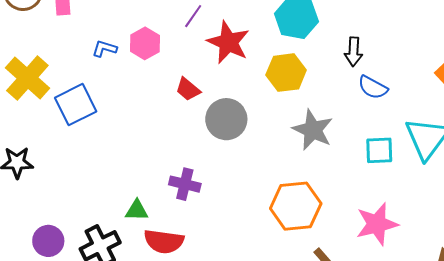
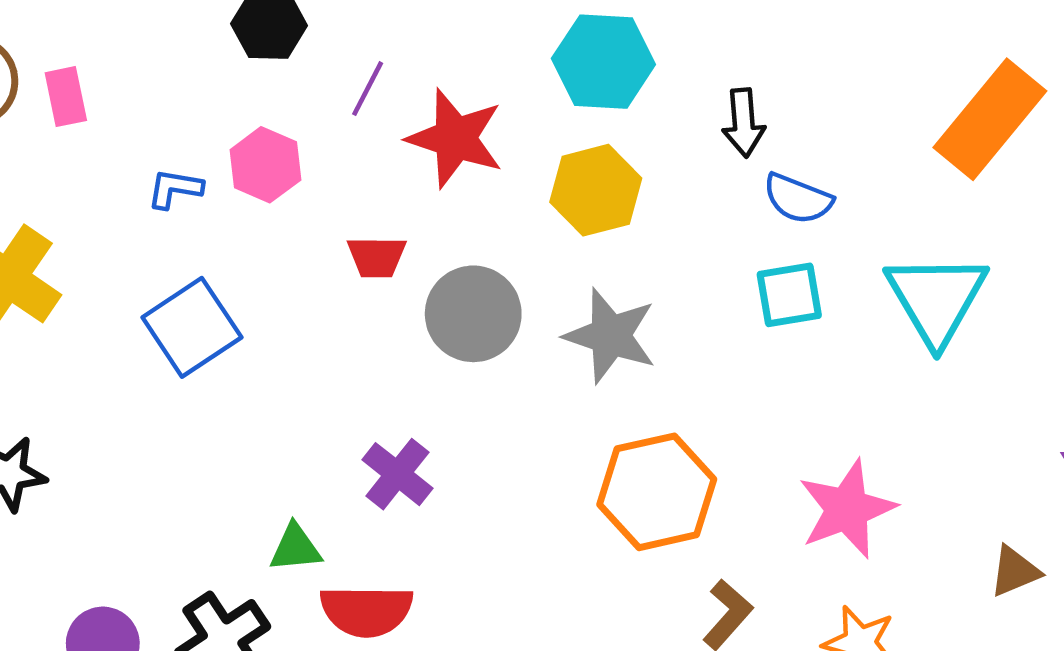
red trapezoid: (188, 89) -> (377, 257), turned -32
blue square: (76, 105) -> (192, 327), moved
gray star: (313, 130) -> (610, 336), moved
cyan square: (379, 150) -> (789, 295), moved
purple cross: (185, 184) -> (397, 474), turned 32

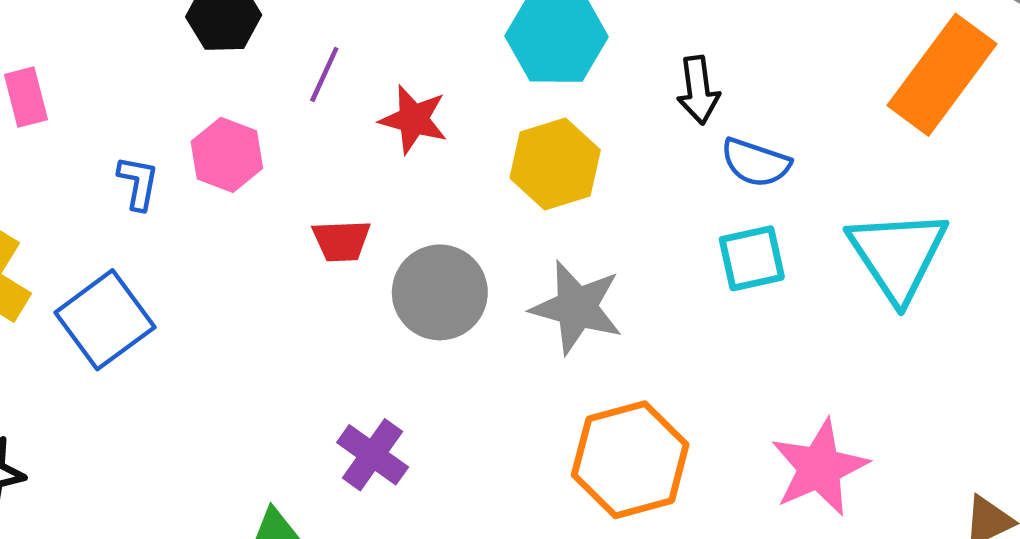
red star: (455, 138) -> (414, 119), size x0.7
blue L-shape: (175, 189) -> (138, 183), turned 94
blue square: (192, 327) -> (105, 320), moved

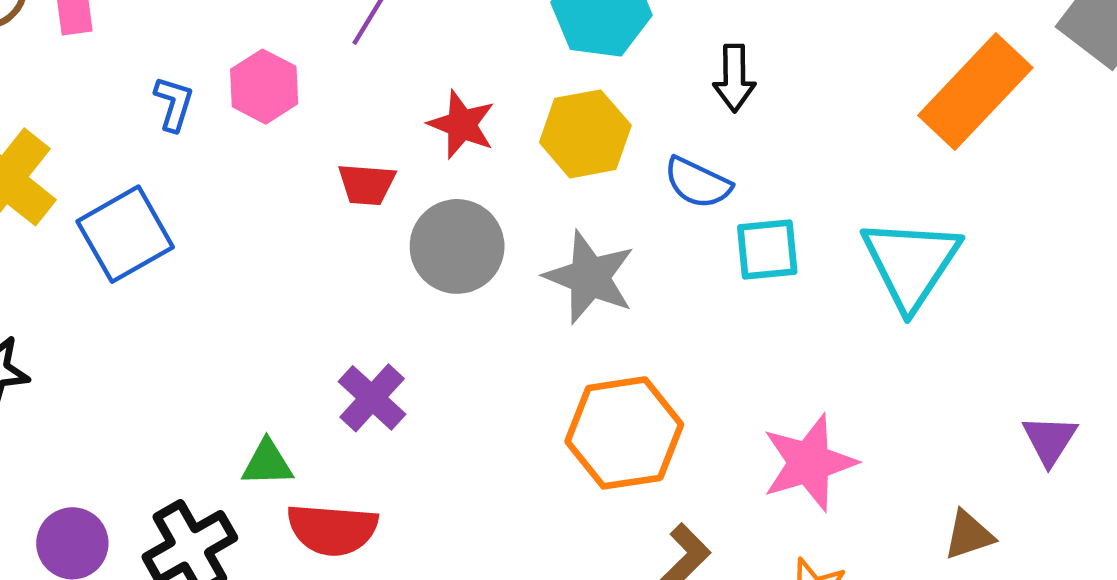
red star: (414, 119) -> (462, 125), moved
blue semicircle: (756, 163) -> (698, 183), moved

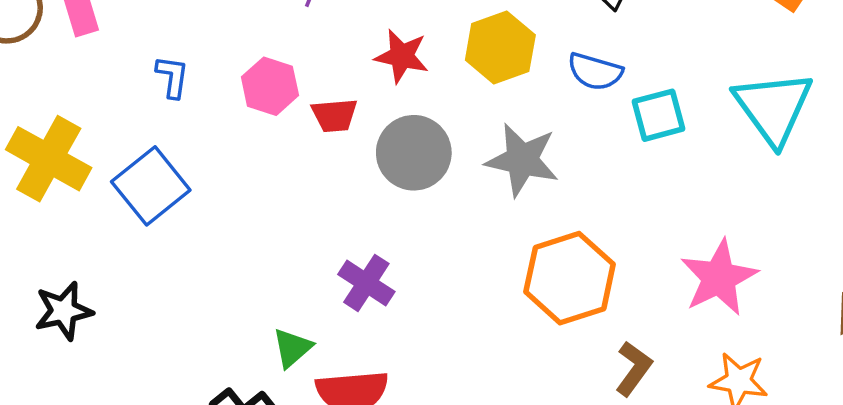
pink hexagon: (264, 87) -> (270, 86), moved
green triangle: (267, 463) -> (292, 348), turned -30

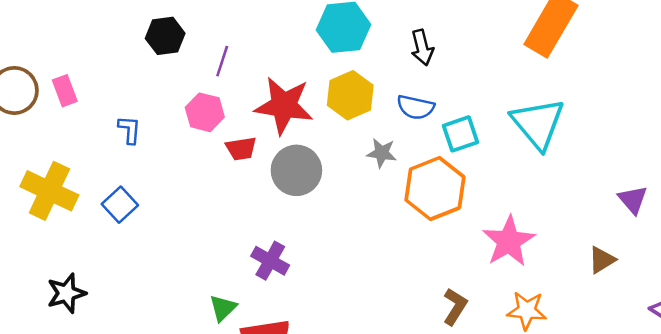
red star: (402, 56) -> (284, 105), size x1.6
pink hexagon: (270, 86) -> (205, 112), moved
gray star: (522, 160) -> (382, 153), moved, size x0.6
blue square: (151, 186) -> (120, 205), size x0.7
orange hexagon: (570, 278) -> (435, 188), moved

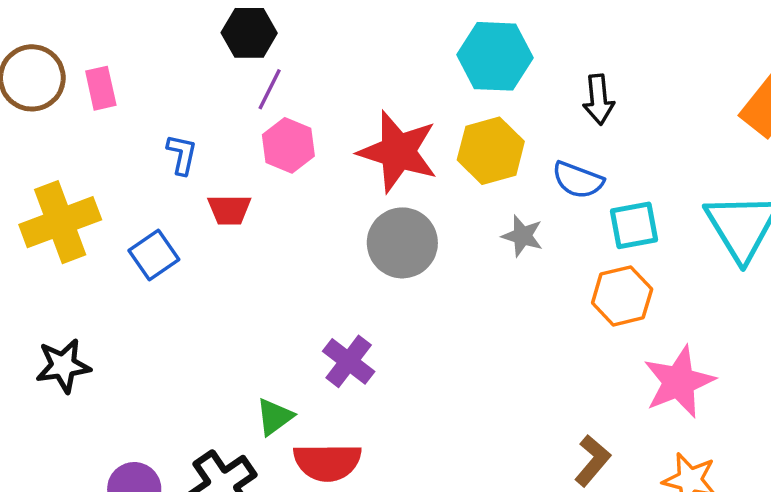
purple line: (222, 61) -> (270, 89), moved
red trapezoid: (241, 149) -> (229, 210), moved
orange hexagon: (435, 188) -> (622, 296), moved, size x0.7
yellow cross: (49, 191) -> (60, 222), turned 36

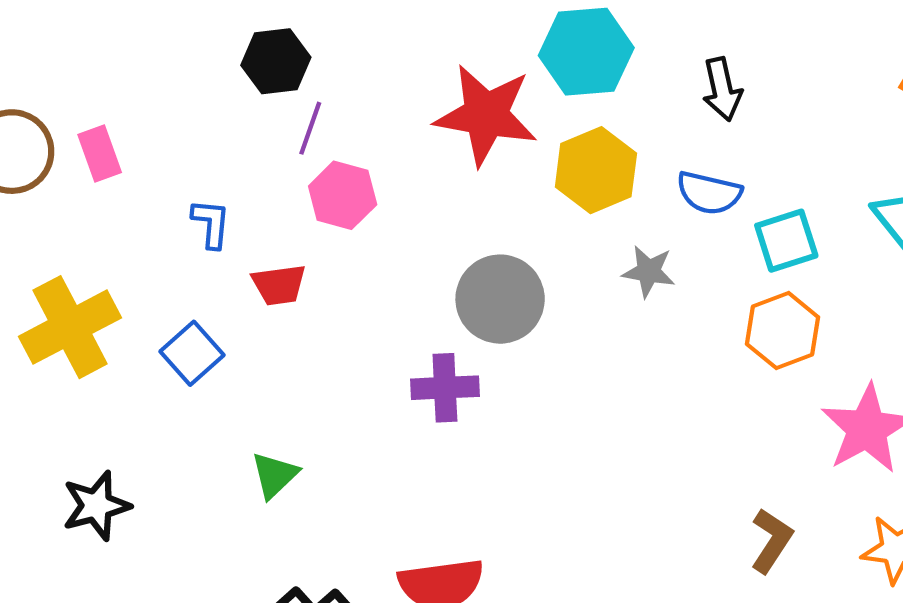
red star: (398, 152) -> (486, 115), moved
purple cross: (349, 361) -> (445, 388), moved, turned -33
green triangle: (275, 417) -> (275, 475), moved

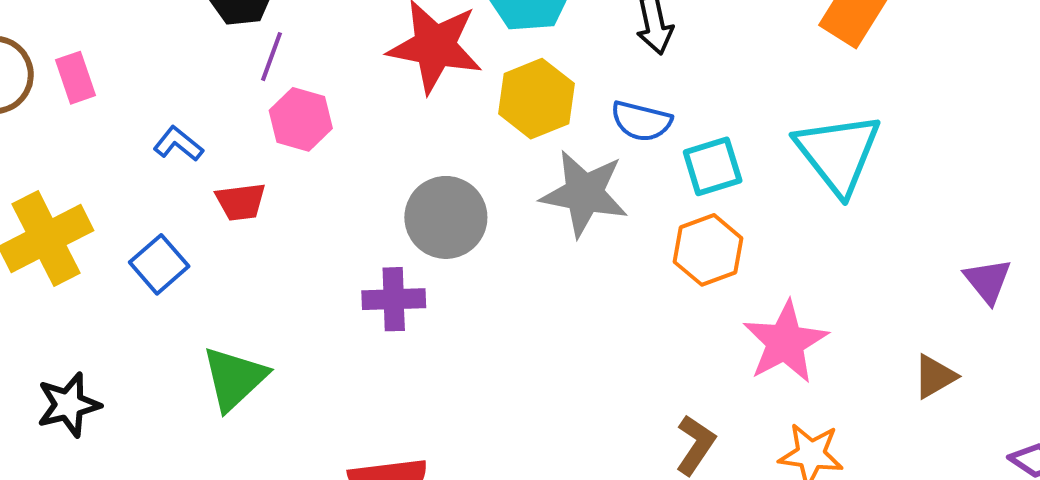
blue L-shape: (211, 223) -> (178, 144), turned -57
gray star: (649, 271) -> (584, 193), size x1.8
green triangle: (275, 475) -> (234, 378), size x1.5

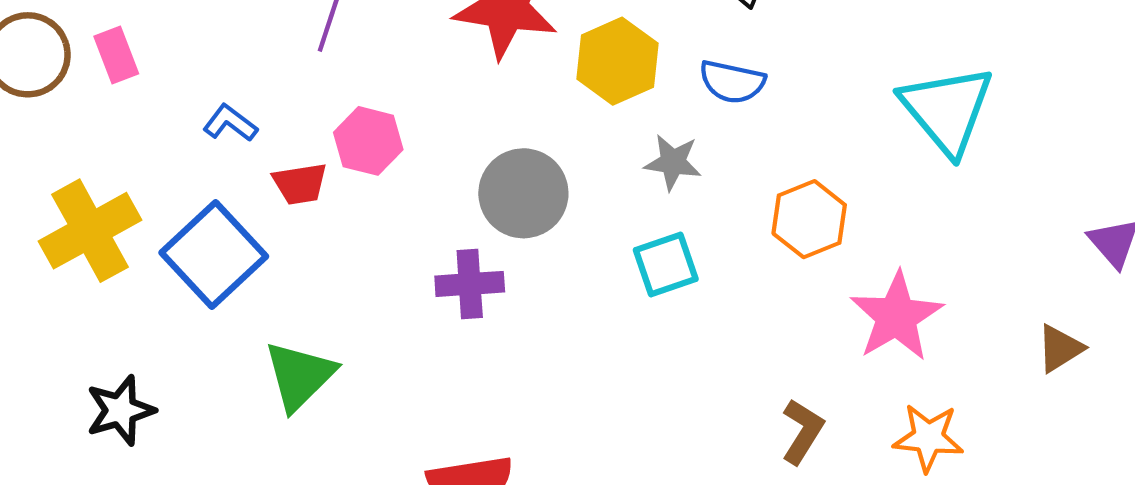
pink hexagon: (301, 119) -> (368, 141), moved
cyan square: (713, 166) -> (666, 265), moved
gray star: (584, 193) -> (673, 162), size x0.6
blue square: (159, 264) -> (214, 255), size x1.6

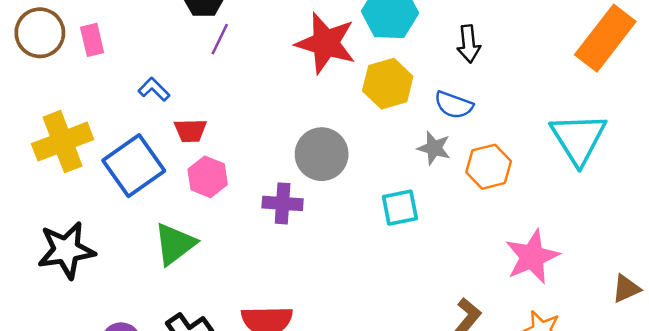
pink hexagon: (368, 141) -> (208, 177), moved
gray star: (673, 162) -> (434, 148), moved
orange hexagon: (809, 219) -> (489, 167), moved
black star: (120, 410) -> (66, 250), size x1.4

